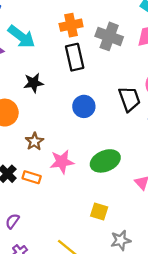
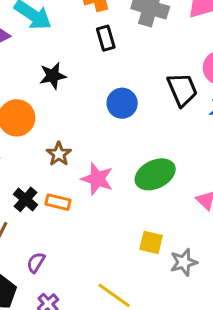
black rectangle: (75, 57) -> (106, 38), size x0.7
pink star: (62, 162) -> (97, 179), turned 30
gray star: (121, 240) -> (184, 262), moved

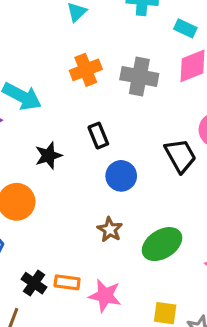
black rectangle: (106, 38) -> (98, 136), moved
brown star: (59, 154) -> (110, 230), moved
pink star: (97, 179) -> (105, 296), moved

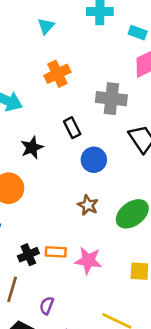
gray cross: (139, 77) -> (111, 99), moved
black cross: (34, 283) -> (28, 255), turned 36

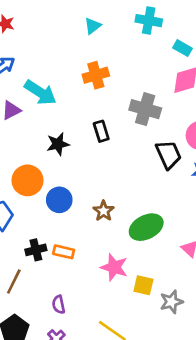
blue circle: (94, 160) -> (59, 200), moved
pink star: (88, 260) -> (114, 267), moved
purple semicircle: (47, 306) -> (59, 304), moved, turned -42

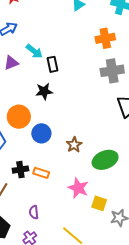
orange cross: (96, 75) -> (105, 38), moved
cyan arrow: (40, 92) -> (34, 51), size x0.7
gray cross: (145, 109) -> (112, 71), turned -30
black rectangle: (101, 131) -> (52, 64), moved

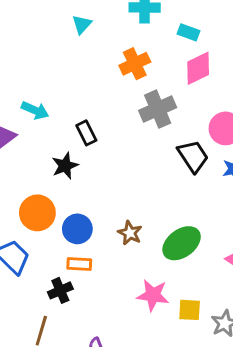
black rectangle: (52, 64) -> (86, 133), moved
orange rectangle: (41, 173) -> (79, 264), moved

